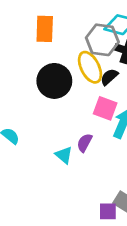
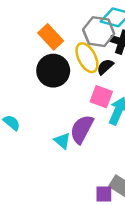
orange rectangle: (45, 29) -> (51, 37), moved, turned -45
purple semicircle: (85, 143) -> (82, 129), size x1.6

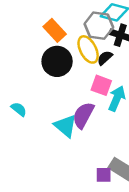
cyan triangle: (62, 141) -> (65, 126), size x1.5

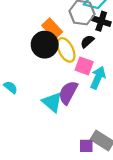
orange rectangle: (55, 30) -> (52, 29), moved
yellow ellipse: (88, 49) -> (66, 50), moved

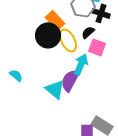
pink square: (84, 66) -> (97, 47), moved
cyan arrow: (98, 78) -> (81, 64), moved

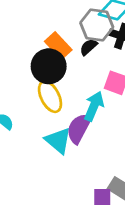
black semicircle: (88, 32) -> (89, 47), moved
yellow ellipse: (68, 40) -> (50, 97), moved

